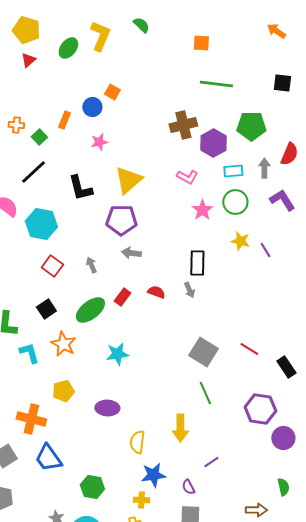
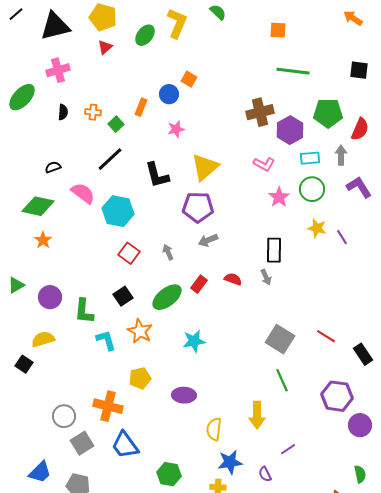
red semicircle: (289, 154) -> (360, 129), moved
gray arrow: (131, 253) -> (208, 240), turned -30

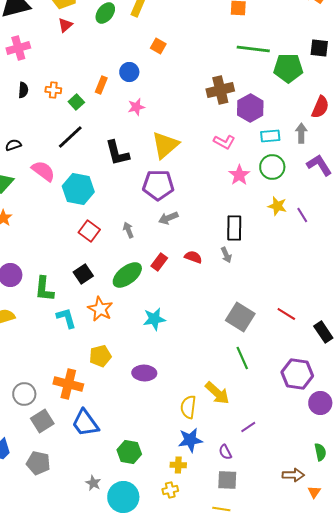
orange square: (189, 79) -> (158, 46), moved
green pentagon: (328, 113) -> (288, 68), moved
yellow arrow: (257, 415) -> (217, 393), turned -48
yellow semicircle: (214, 429) -> (188, 407), moved

